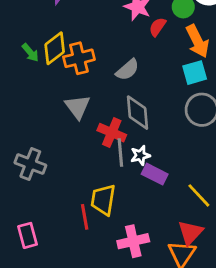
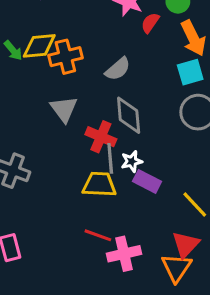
yellow diamond: (55, 48) -> (39, 46), turned 32
yellow trapezoid: (103, 200) -> (99, 184), moved, turned 84
red line: (85, 217) -> (98, 235), moved, turned -60

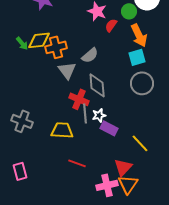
gray triangle: (64, 109) -> (67, 70), moved
yellow trapezoid: (99, 184) -> (62, 130), moved
red triangle: (186, 245) -> (123, 167), moved
pink cross: (124, 254) -> (107, 185), moved

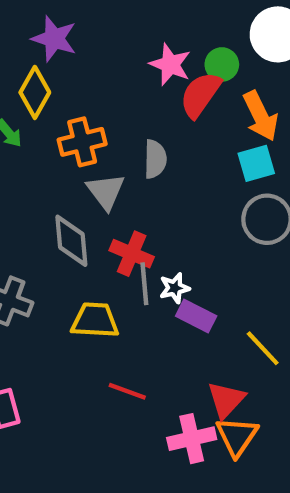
green circle: (129, 11) -> (222, 64), moved
red semicircle: (111, 25) -> (200, 95), size x1.6
yellow diamond: (39, 40) -> (35, 92), moved, turned -55
gray semicircle: (90, 55) -> (155, 159), turned -48
gray diamond: (97, 85) -> (71, 241), moved

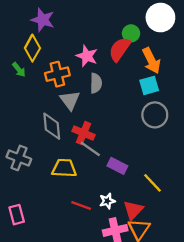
pink star: (170, 64) -> (87, 56), moved
gray line: (144, 284) -> (90, 149), turned -50
white star: (175, 288) -> (107, 201), moved

